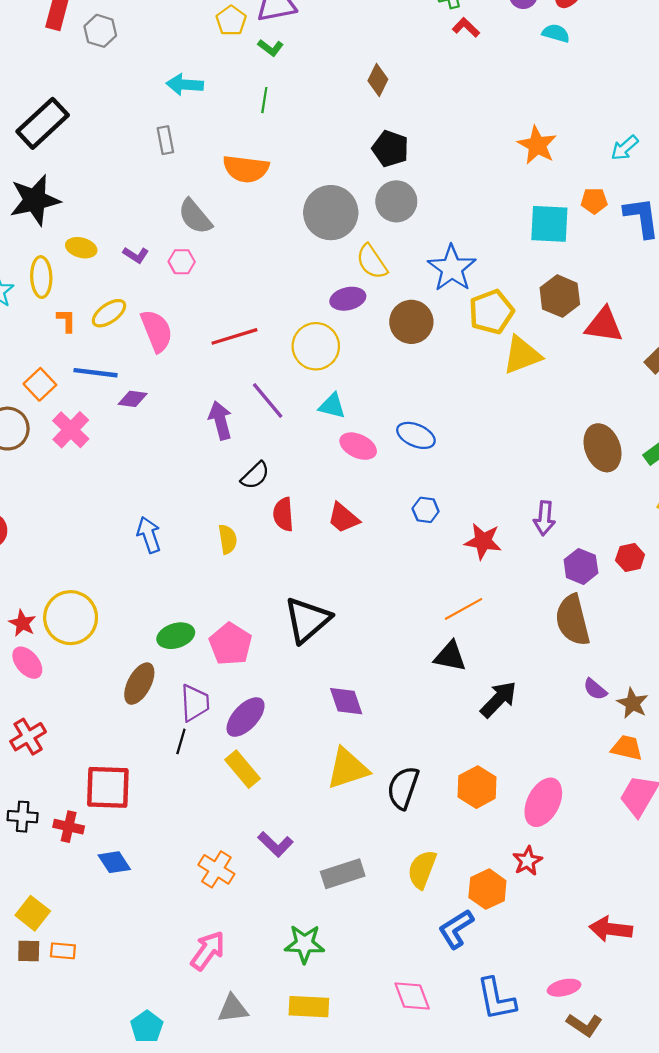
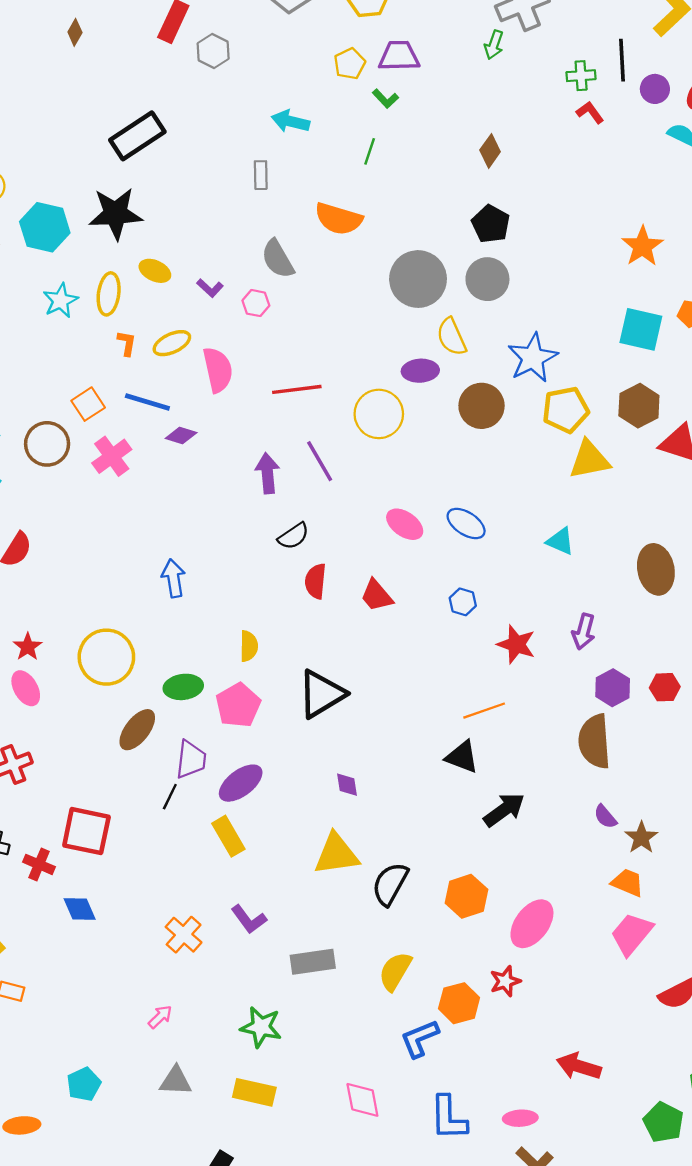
cyan triangle: (332, 406) -> (560, 541), moved
yellow semicircle: (228, 539) -> (249, 646), moved
yellow circle: (71, 618) -> (106, 657), moved
purple diamond: (346, 701) -> (347, 785), size x0.7
pink arrow: (208, 951) -> (160, 1017), size x0.6

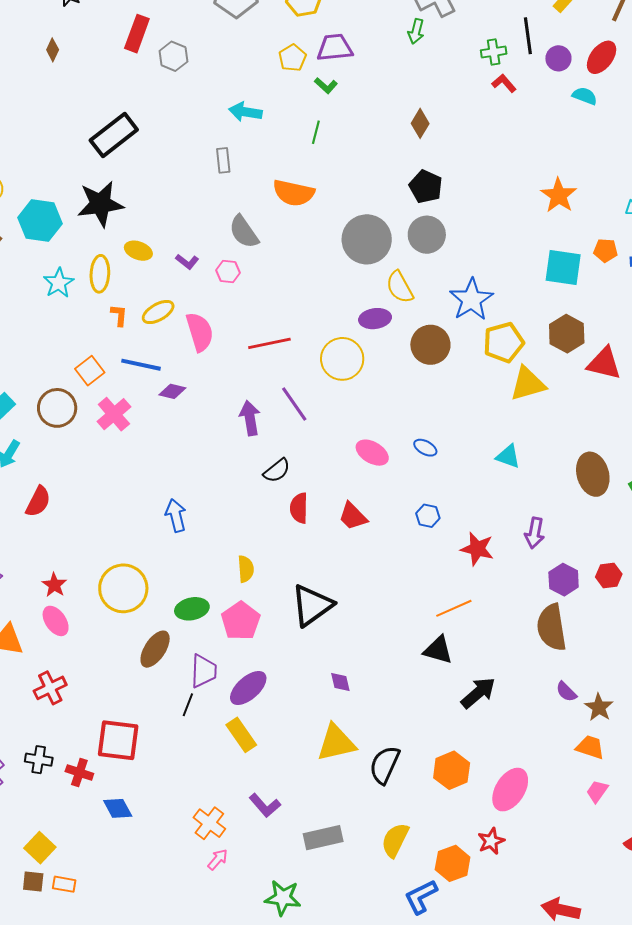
blue ellipse: (466, 524) -> (425, 448), size x0.7
pink trapezoid: (632, 934) -> (597, 791), size x0.6
pink arrow: (160, 1017) -> (218, 859), moved

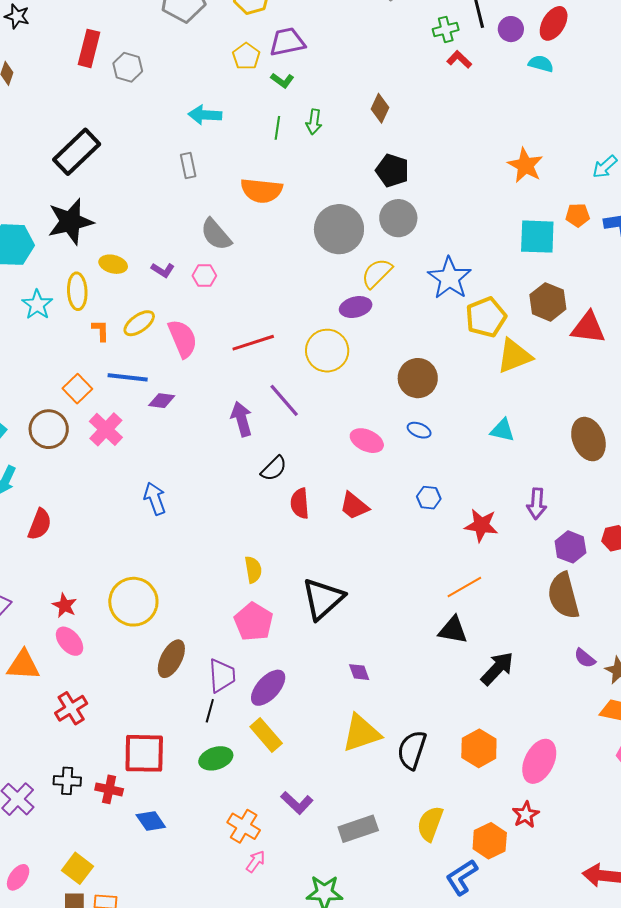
green arrow: (416, 31) -> (314, 122), moved
yellow semicircle: (400, 287) -> (377, 273), turned 80
brown circle: (430, 345) -> (418, 378), moved
blue arrow: (176, 515) -> (155, 499), moved
green ellipse: (192, 609) -> (216, 758), moved

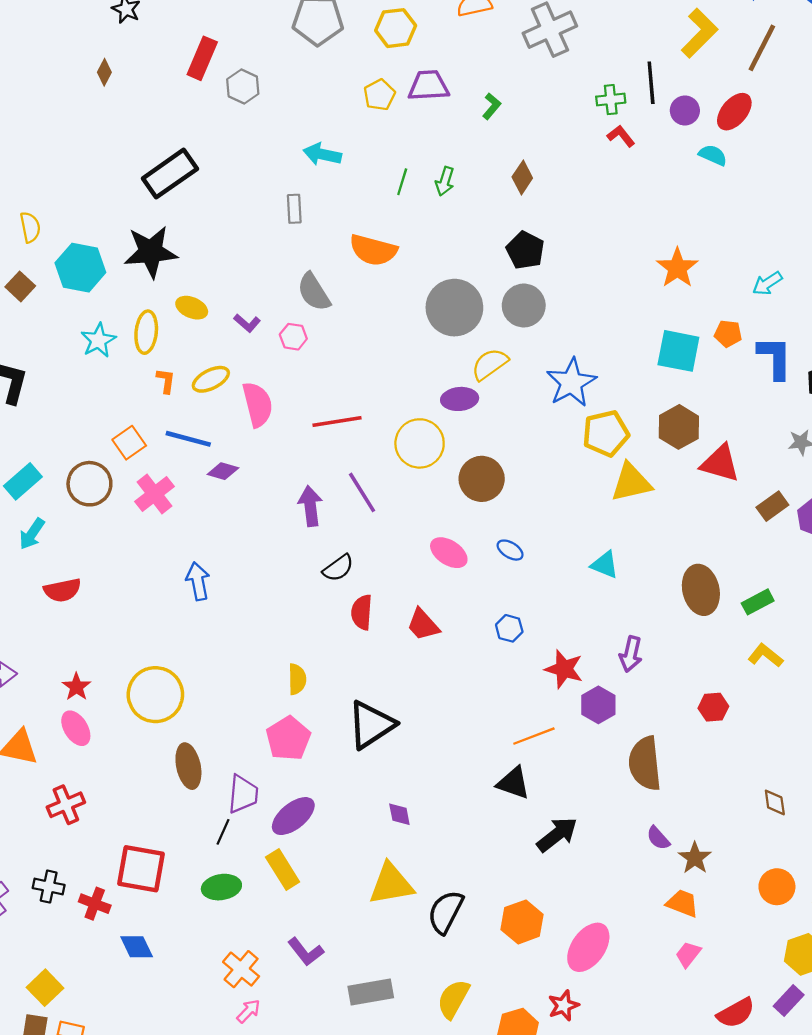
green L-shape: (282, 80) -> (492, 106), moved, turned -95
brown circle: (418, 378) -> (482, 479), moved
red semicircle: (40, 524) -> (62, 590), turned 48
purple hexagon: (570, 547) -> (598, 705), moved
brown ellipse: (171, 659) -> (188, 766), turned -48

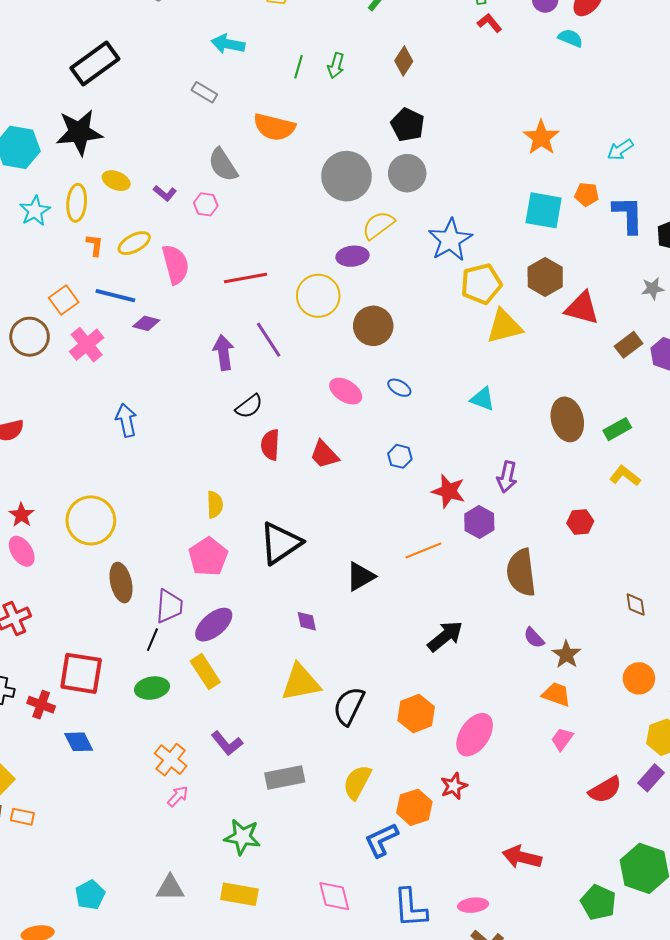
gray rectangle: (294, 209) -> (204, 92), turned -55
black triangle: (513, 783) -> (360, 576), moved, turned -48

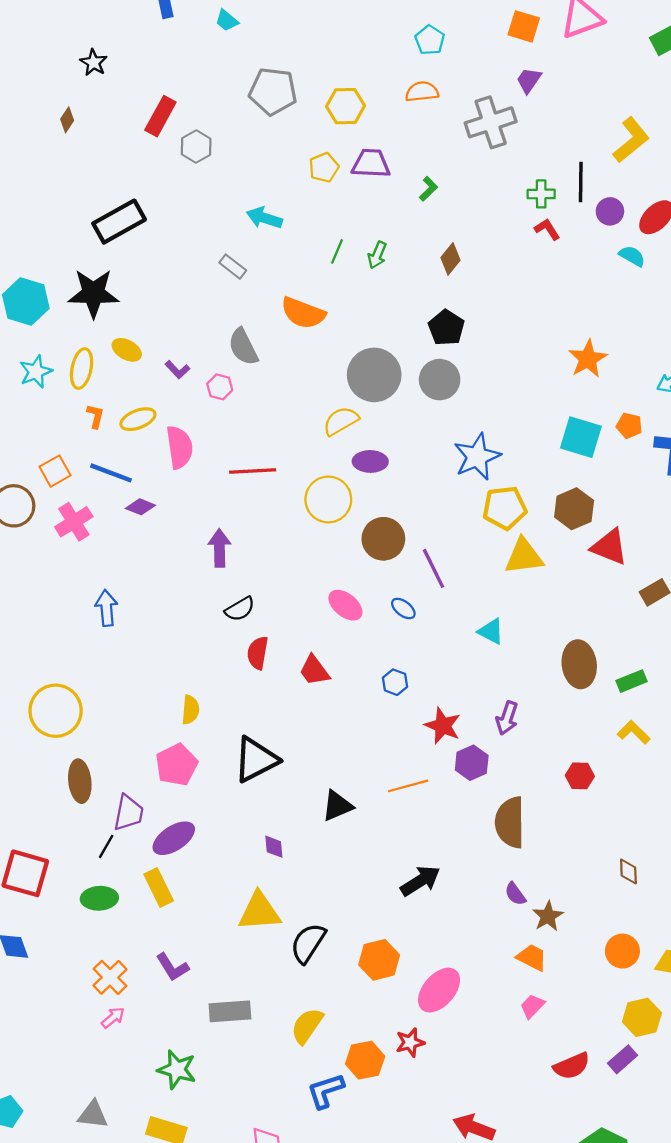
yellow semicircle: (378, 225) -> (341, 421), moved
purple line: (269, 340) -> (433, 568), moved

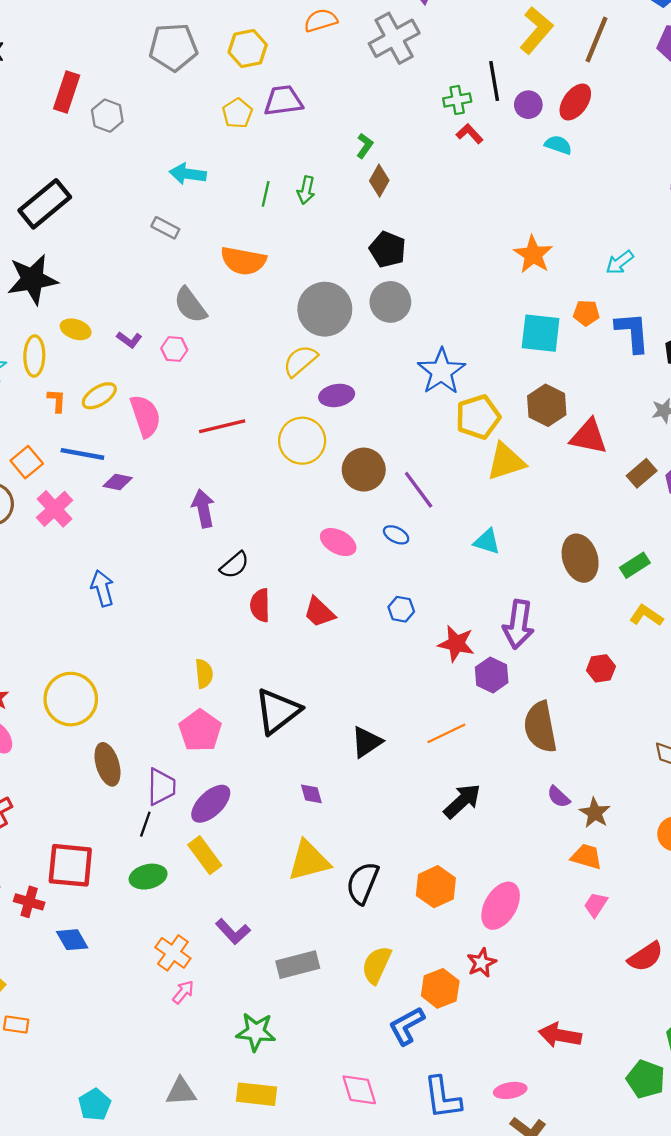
green L-shape: (428, 189) -> (365, 146), moved
purple arrow: (507, 718) -> (518, 624), size x1.4
orange line: (408, 786) -> (446, 733), moved

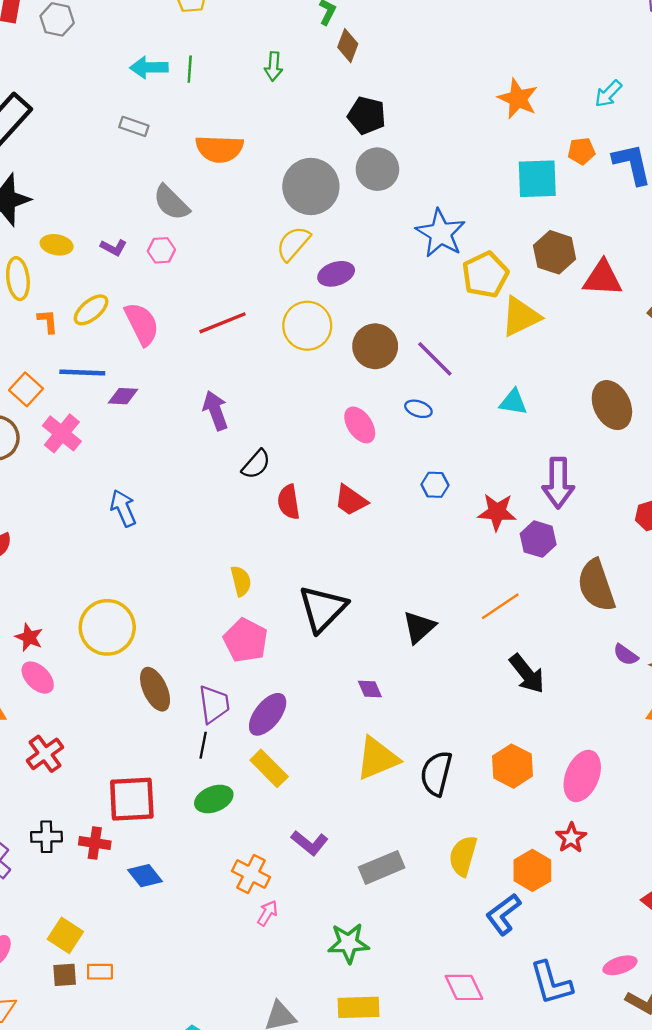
green line: (266, 194) -> (190, 69), moved
pink ellipse: (338, 542) -> (360, 425), turned 36
black arrow: (462, 801) -> (527, 674), turned 102

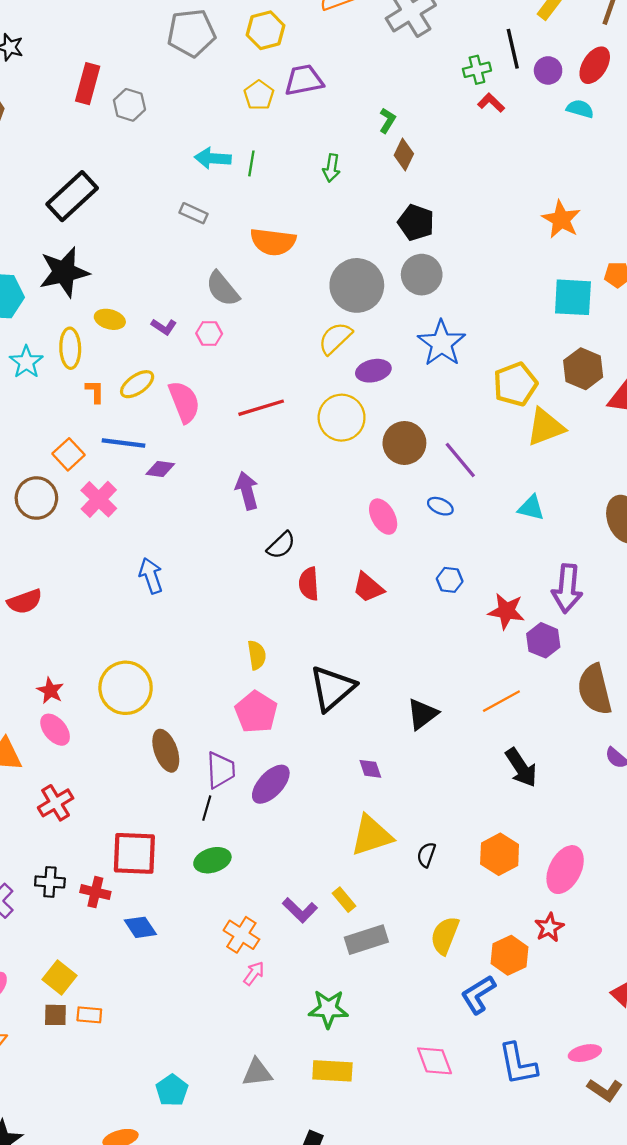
blue star: (441, 233) -> (442, 343), moved
yellow rectangle: (269, 768) -> (344, 900), moved, size x0.7
black semicircle: (436, 773) -> (426, 855), size x0.6

